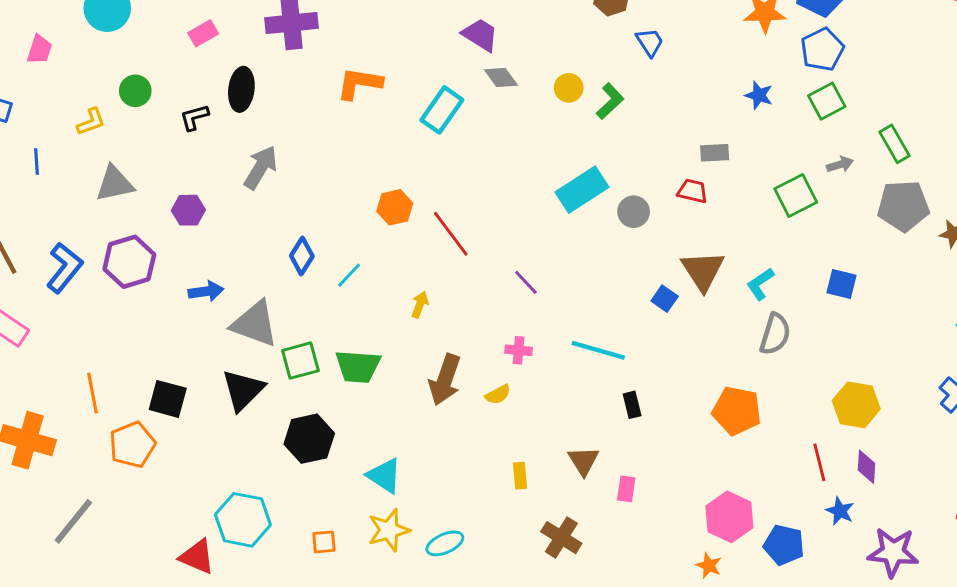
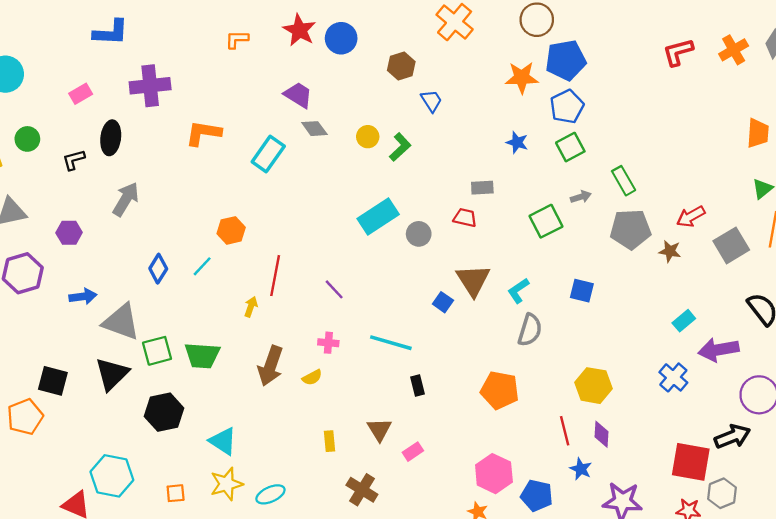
red line: (451, 234) -> (275, 276), moved, turned 48
cyan line: (349, 275) -> (202, 266), moved
pink rectangle: (626, 489) -> (413, 452), turned 48

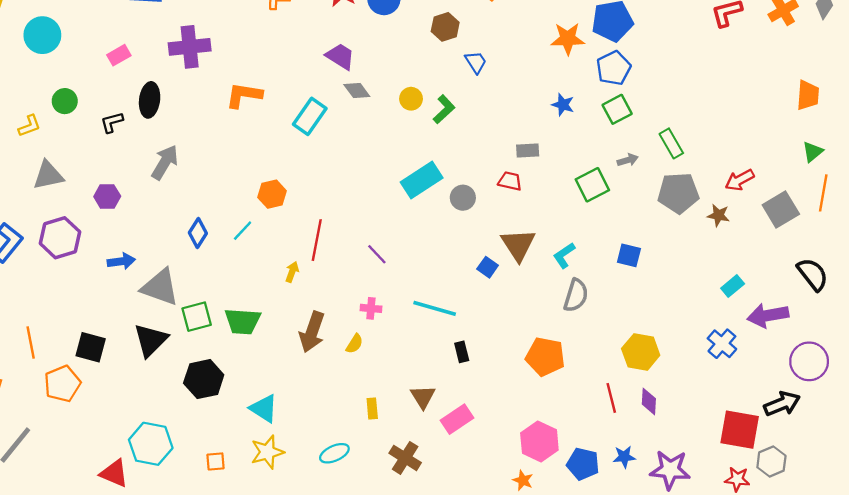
yellow semicircle: (312, 377) -> (354, 344), turned -30
pink rectangle: (413, 452) -> (457, 419), size x1.5
blue star: (581, 469) -> (624, 457), moved, turned -30
cyan ellipse: (270, 494) -> (334, 453), moved

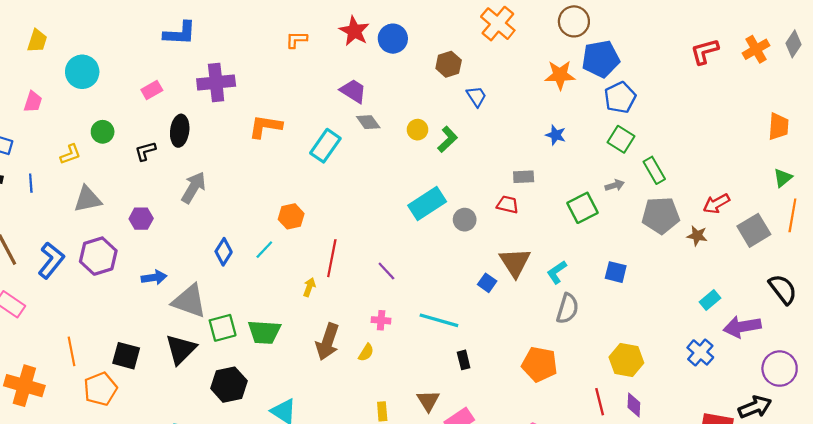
blue pentagon: (614, 68) -> (620, 97), moved
green square: (617, 109) -> (621, 139), moved, turned -30

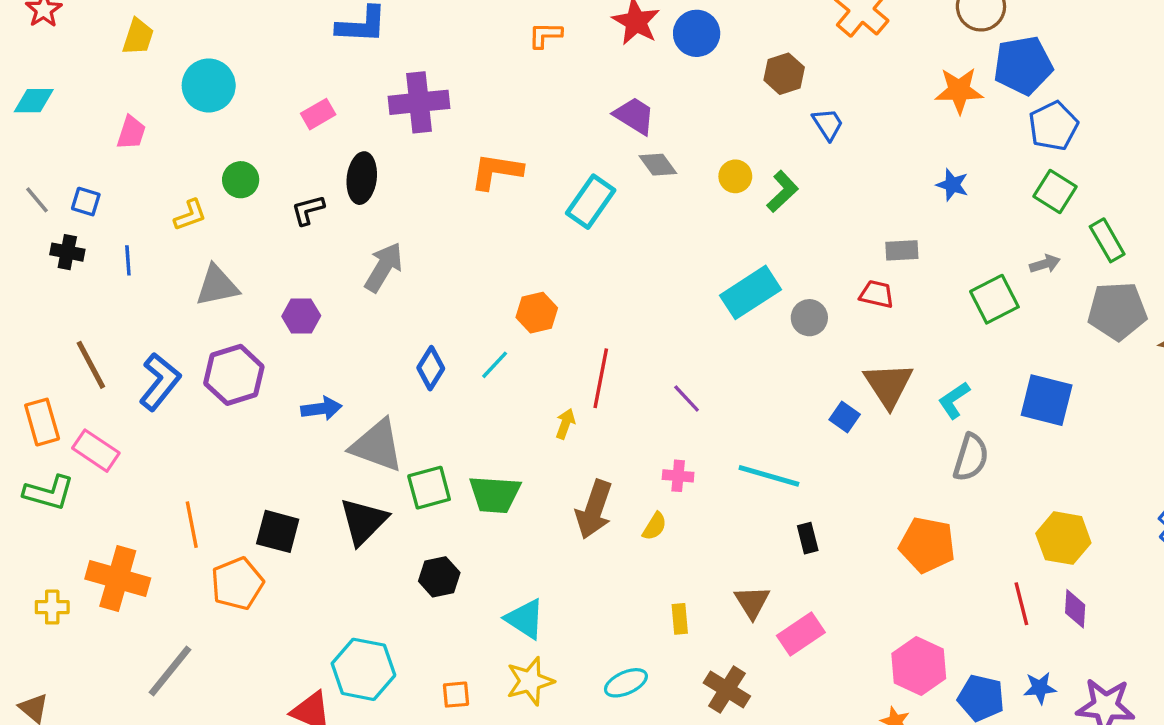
blue square: (616, 272) -> (1047, 400), size x1.5
black hexagon: (229, 385) -> (439, 577), size x0.7

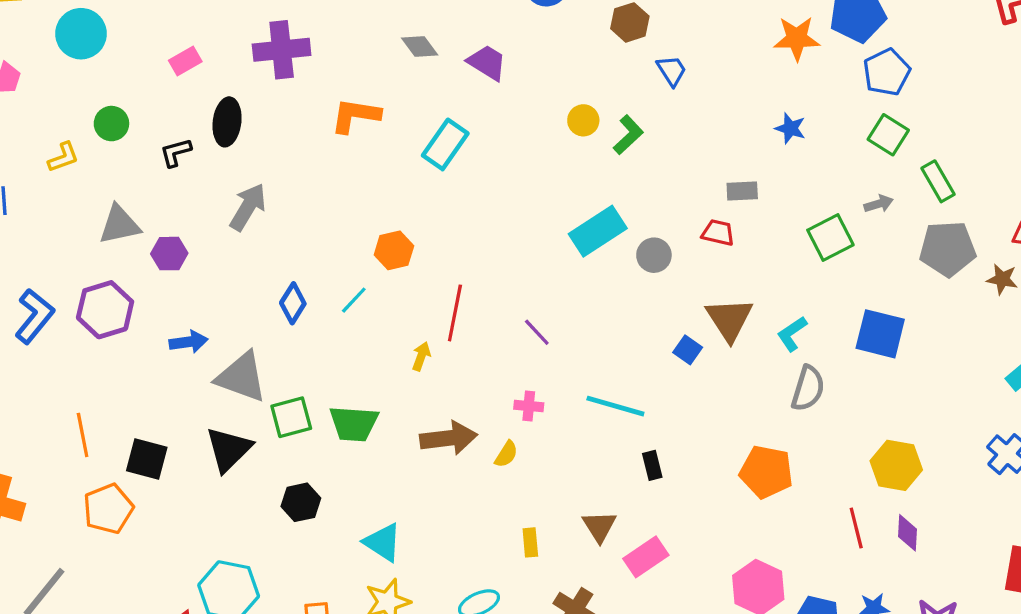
gray diamond: (658, 165) -> (420, 47), moved
gray triangle: (217, 286) -> (119, 225), moved
brown arrow: (594, 510) -> (449, 438), turned -116
orange line: (192, 525) -> (83, 435), moved

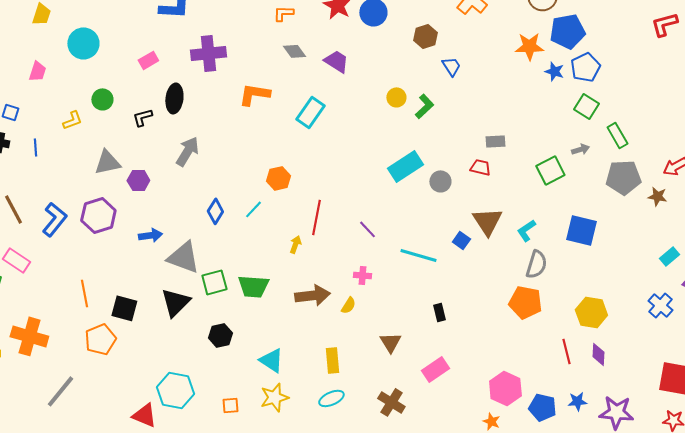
blue star: (790, 128) -> (554, 71), moved
cyan line: (615, 406) -> (418, 255), moved
orange pentagon: (766, 472) -> (525, 302), moved
brown triangle: (599, 526) -> (390, 342), moved
yellow rectangle: (530, 542) -> (332, 360), moved, size x1.4

